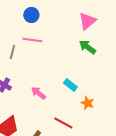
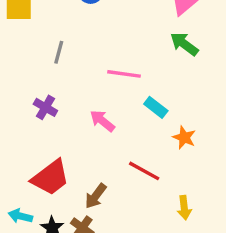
pink line: (32, 40) -> (124, 74), moved

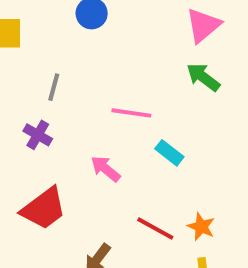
purple cross: (45, 107) -> (38, 135), moved
orange star: (184, 137) -> (201, 227), moved
red trapezoid: (50, 178) -> (44, 209), moved

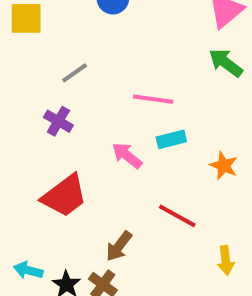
gray line: (54, 87) -> (75, 73), turned 40
cyan rectangle: (169, 153) -> (171, 139), moved, turned -52
orange star: (201, 227) -> (224, 166), moved

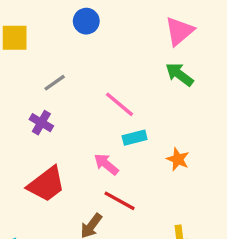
pink line: (153, 99) -> (120, 104), turned 32
pink arrow: (127, 155) -> (106, 164), moved
red line: (177, 216) -> (120, 201), moved

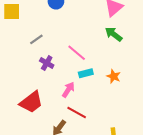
purple cross: (41, 123) -> (47, 63), moved
orange star: (178, 159) -> (114, 76), moved
pink arrow: (106, 164) -> (68, 90), turned 84

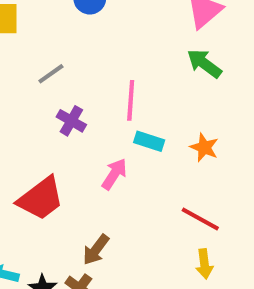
pink line: (77, 53) -> (131, 100), turned 54
cyan rectangle: (86, 73) -> (149, 141), turned 32
red line: (77, 112) -> (200, 219), moved

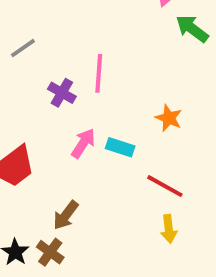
green arrow: (204, 64) -> (192, 29), moved
purple cross: (71, 121) -> (62, 93), moved
cyan rectangle: (149, 141) -> (120, 147), moved

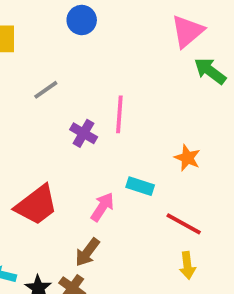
pink arrow: (83, 143) -> (102, 207), moved

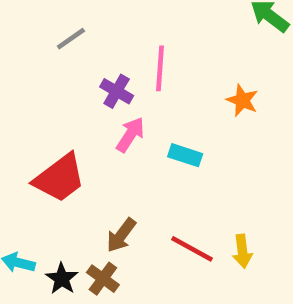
orange star: (187, 158) -> (242, 100), moved
pink arrow: (102, 207) -> (130, 135), moved
red line: (184, 224) -> (192, 249), moved

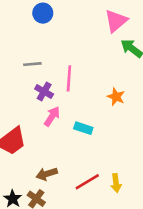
gray line: (71, 39) -> (32, 64), moved, turned 30
brown arrow: (121, 235) -> (47, 174), turned 36
red line: (192, 249) -> (87, 182), turned -60

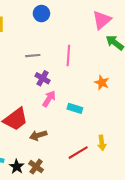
pink line: (69, 78) -> (68, 56), moved
brown arrow: (47, 174) -> (38, 135), moved
yellow arrow: (116, 183) -> (102, 143), moved

